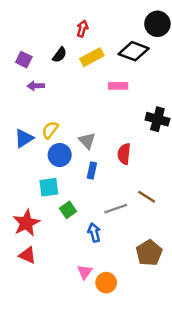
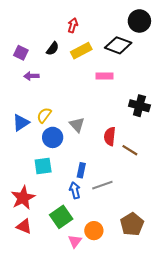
blue rectangle: (92, 170) -> (81, 170), moved
brown line: (147, 197) -> (130, 150), moved
green square: (68, 210) -> (61, 217), moved, size x1.5
blue arrow: (94, 233) -> (75, 190), moved
orange circle: (106, 283) -> (94, 231), moved

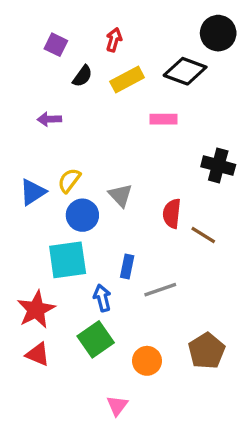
purple square: (21, 53) -> (56, 45), moved
cyan square: (43, 166) -> (68, 260), size x1.4
blue arrow: (75, 190) -> (102, 298), moved
pink triangle: (75, 241) -> (117, 406), moved

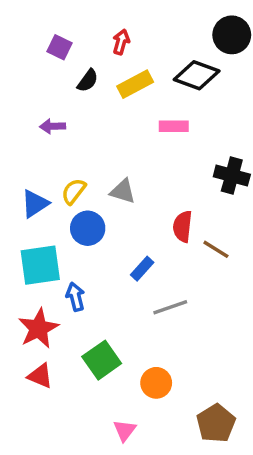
gray triangle: (120, 195) -> (123, 191), moved, turned -30
cyan square: (68, 260) -> (40, 265), moved
blue rectangle: (127, 266) -> (142, 269), moved, turned 30
blue arrow: (102, 298) -> (75, 297), moved
brown pentagon: (207, 351) -> (216, 423), moved

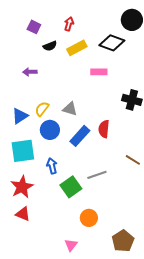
black semicircle: (88, 81) -> (50, 46), turned 32
brown line: (216, 249) -> (133, 160), moved
blue rectangle: (142, 269) -> (80, 136), moved, size x1.5
blue arrow: (75, 297) -> (52, 166), moved
green square: (102, 360) -> (71, 187), moved

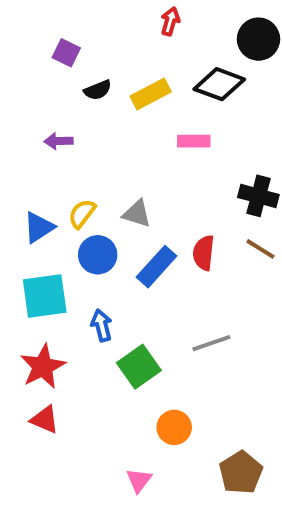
red arrow: (69, 24) -> (170, 21), moved
brown line: (133, 160) -> (260, 249), moved
gray line: (97, 175) -> (211, 343), moved

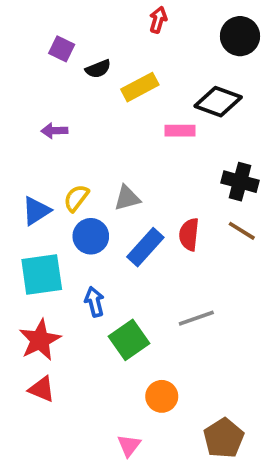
black diamond: (219, 84) -> (218, 102), moved
black semicircle: (98, 90) -> (98, 69), moved
gray triangle: (137, 214) -> (127, 198), turned -32

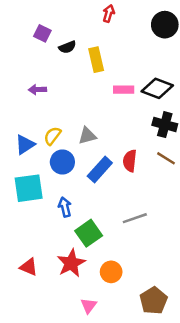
yellow rectangle: (140, 87) -> (96, 60), turned -75
black diamond: (218, 102) -> (157, 88), moved
red star: (40, 340) -> (71, 263), moved

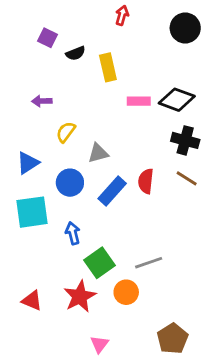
yellow semicircle: (52, 136) -> (66, 132), moved
gray line: (135, 218) -> (149, 263), moved
orange circle: (111, 272) -> (126, 292), moved

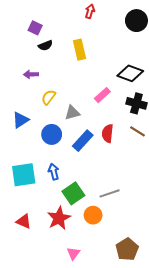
black semicircle: (76, 53) -> (45, 45), moved
pink rectangle: (139, 101) -> (102, 95), moved, turned -42
cyan square: (32, 212) -> (24, 175), moved

